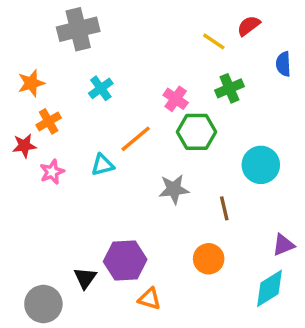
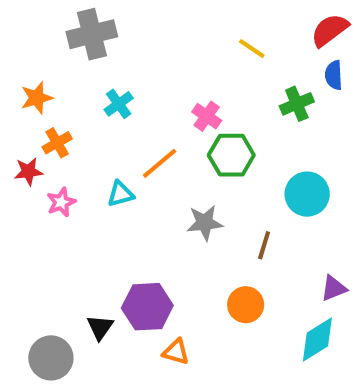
red semicircle: (249, 26) -> (330, 30), moved, size x1.4
green cross: (229, 88) -> (297, 104), moved
brown line: (224, 208) -> (264, 245), turned 30

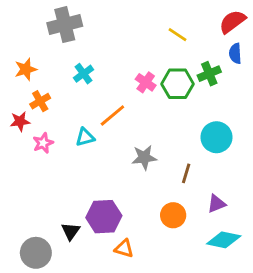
green hexagon: (231, 155) -> (177, 84), moved
purple triangle: (334, 288) -> (216, 204), moved
cyan diamond: (317, 340) -> (224, 240), turned 44

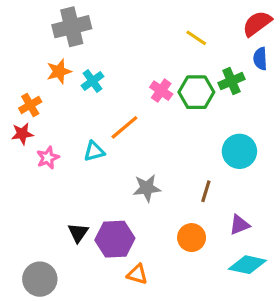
orange star: (26, 69) -> (59, 71), moved
orange cross: (40, 101) -> (30, 105), moved
gray star: (144, 157) -> (147, 188), moved
black triangle: (71, 231) -> (78, 233), moved

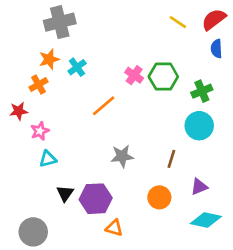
yellow line: (196, 38) -> (178, 22), moved
green cross: (231, 81) -> (202, 91), moved
orange cross: (30, 105) -> (39, 84), moved
cyan triangle: (94, 151) -> (48, 159), moved

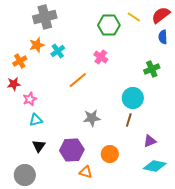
green hexagon: (163, 77) -> (109, 25), moved
orange cross: (39, 84) -> (20, 61), moved
cyan circle: (199, 126) -> (133, 98), moved
black triangle: (65, 193) -> (39, 146), moved
orange circle: (159, 197) -> (110, 154), moved

